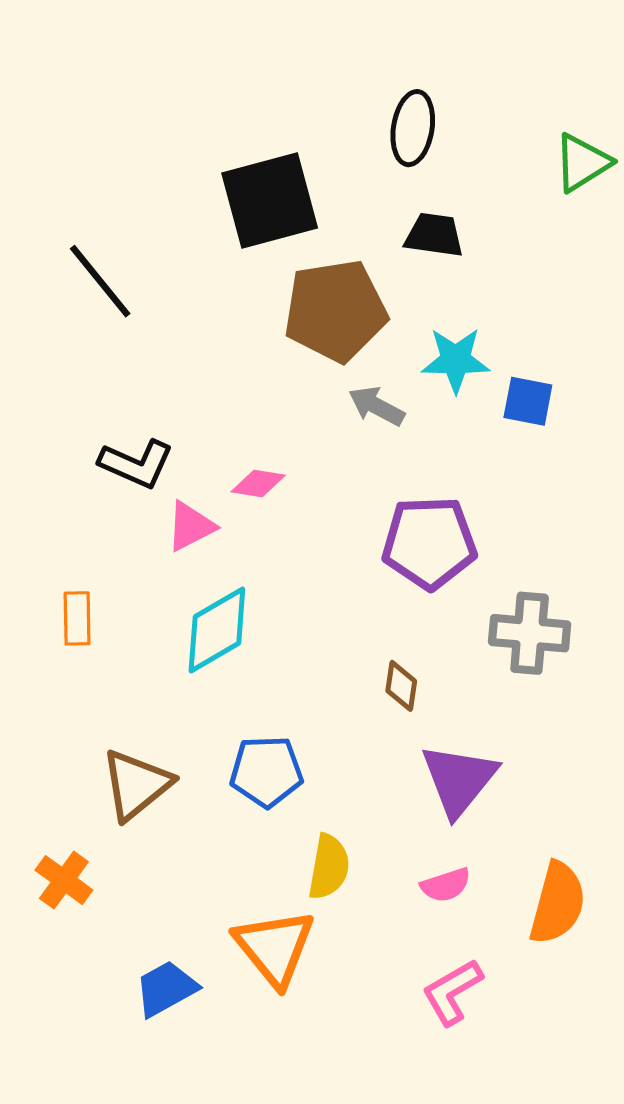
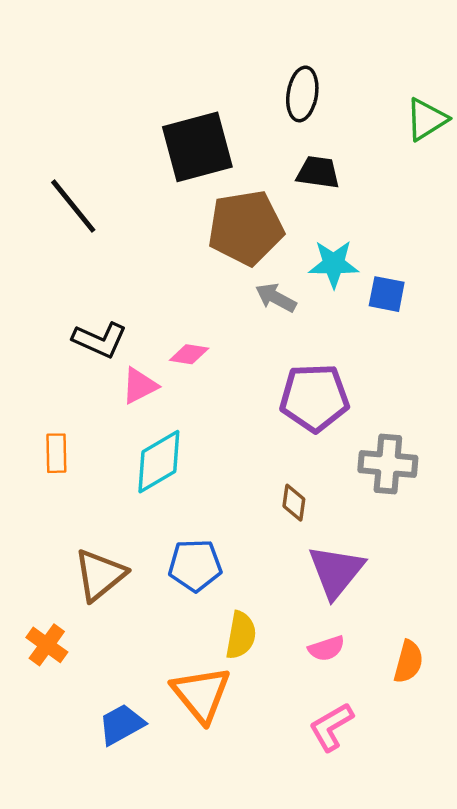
orange semicircle: (558, 903) -> (408, 662), size x0.7

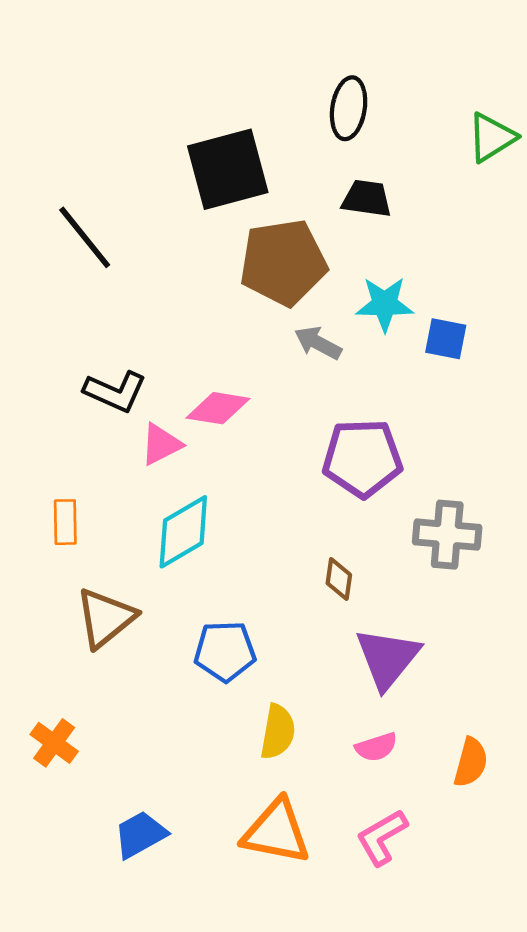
pink diamond: (189, 354) -> (218, 408), size x1.4
brown triangle: (100, 575) -> (106, 618), moved
orange triangle: (201, 694) -> (276, 832), moved, turned -40

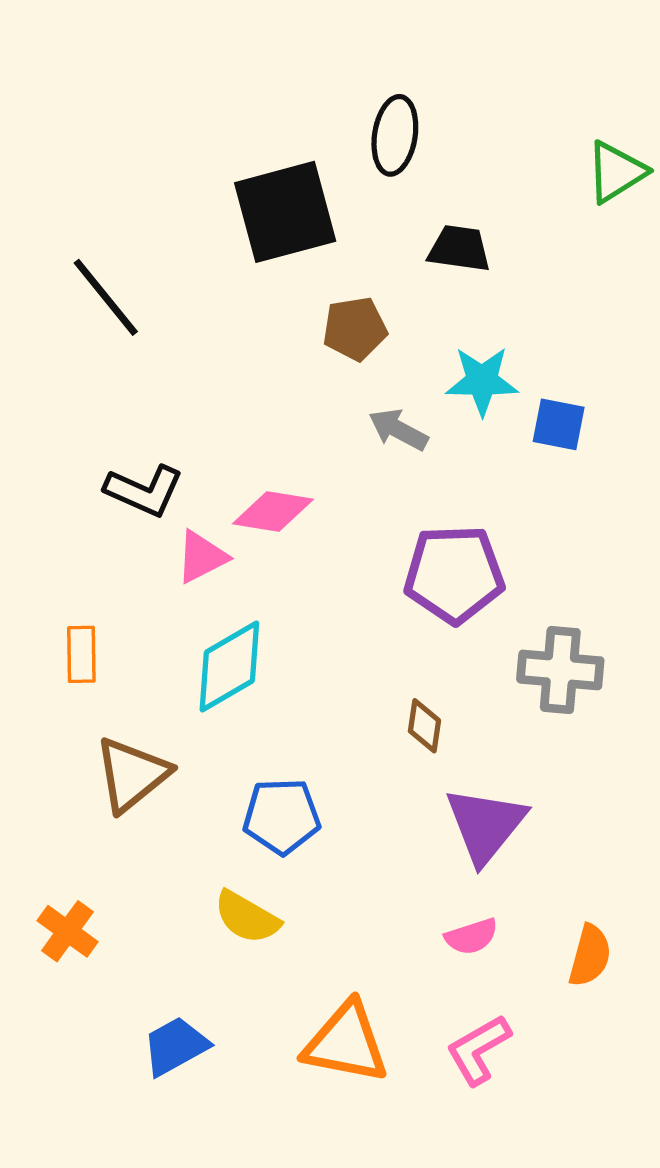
black ellipse: (349, 108) -> (395, 135), moved
brown pentagon: (283, 262) -> (355, 329), size x0.6
yellow semicircle: (278, 732) -> (247, 917), moved, turned 110

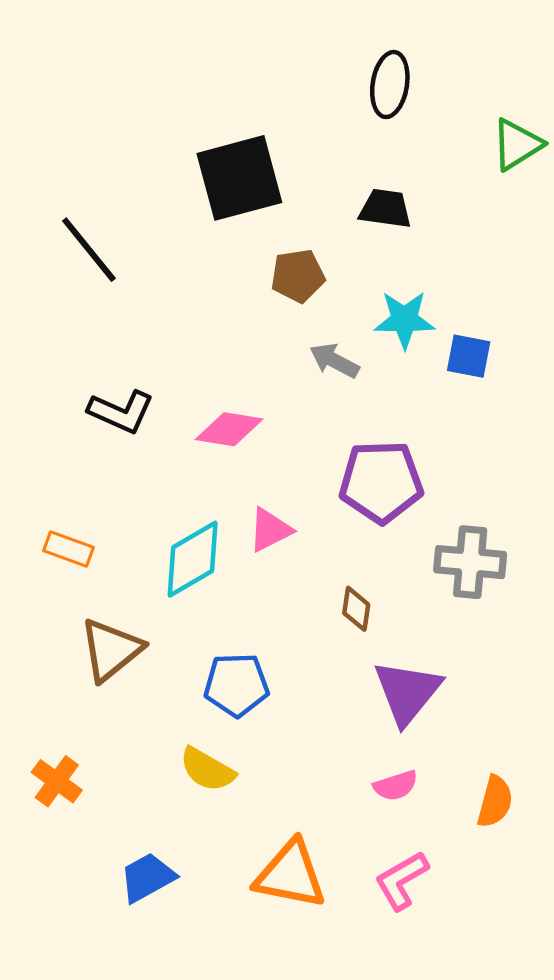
black ellipse: (395, 135) -> (390, 85), moved
pink triangle: (202, 557) -> (270, 530), moved
orange rectangle: (81, 654) -> (68, 549), turned -69

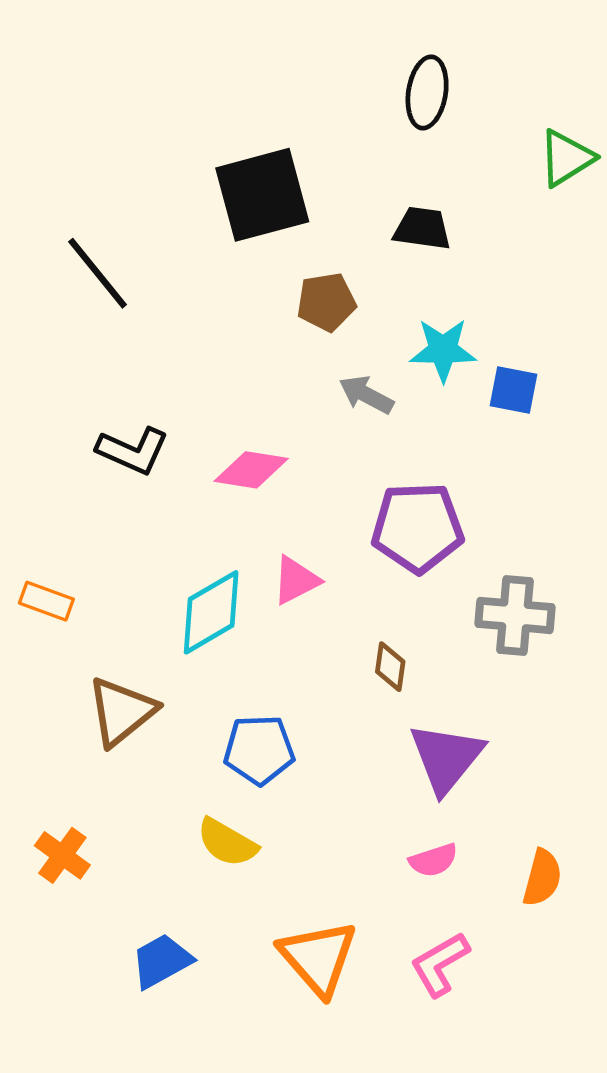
orange rectangle: (68, 549) -> (46, 601), moved
orange triangle: (290, 875) -> (318, 958), turned 38

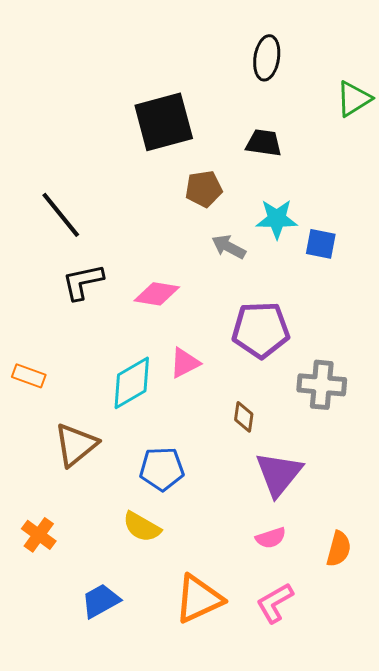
black line: (98, 273) -> (61, 215), moved
black L-shape: (133, 451) -> (83, 282), turned 144
orange triangle: (318, 958) -> (199, 599), turned 46

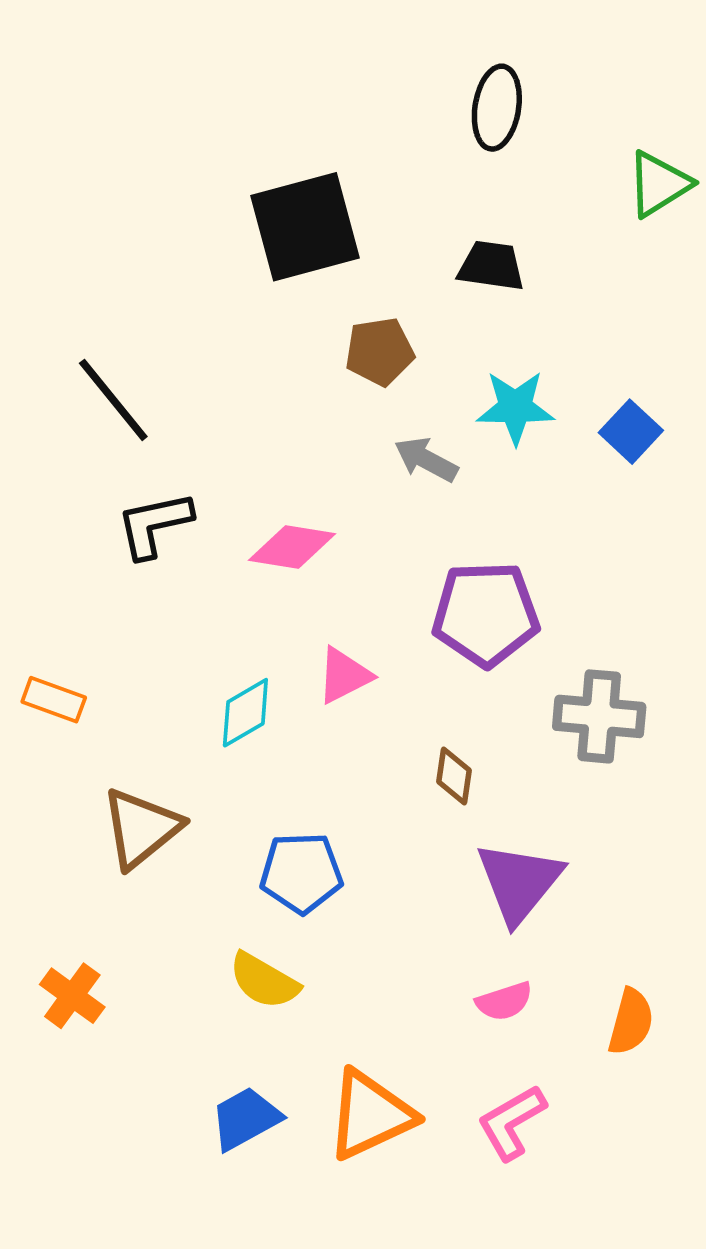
blue square: (321, 244) -> (631, 432), moved, turned 32
cyan diamond: (132, 383) -> (245, 713), size x0.7
blue trapezoid: (101, 601) -> (245, 1119), moved

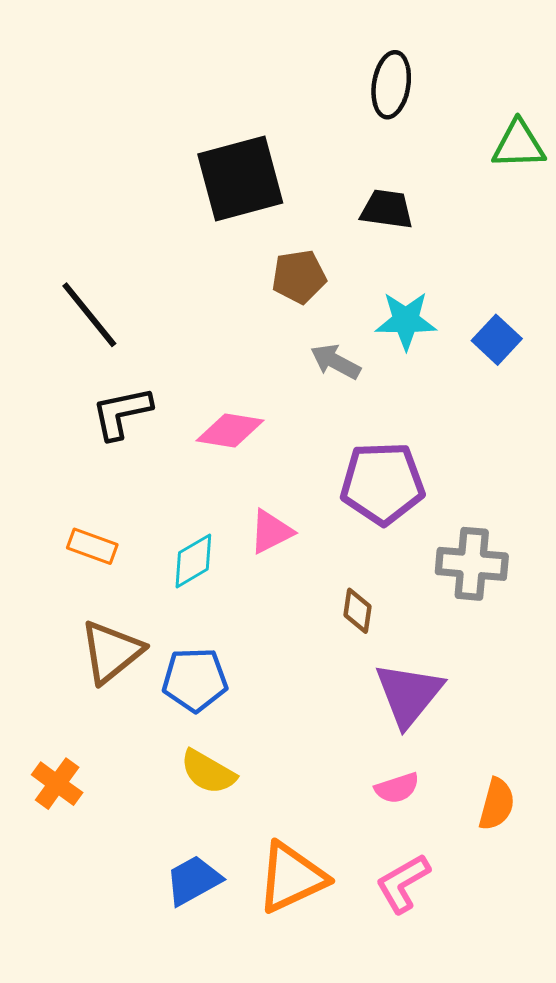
green triangle: (659, 184) -> (519, 145), turned 30
orange rectangle: (54, 700) -> (92, 546), moved
blue pentagon: (301, 873) -> (195, 680), moved

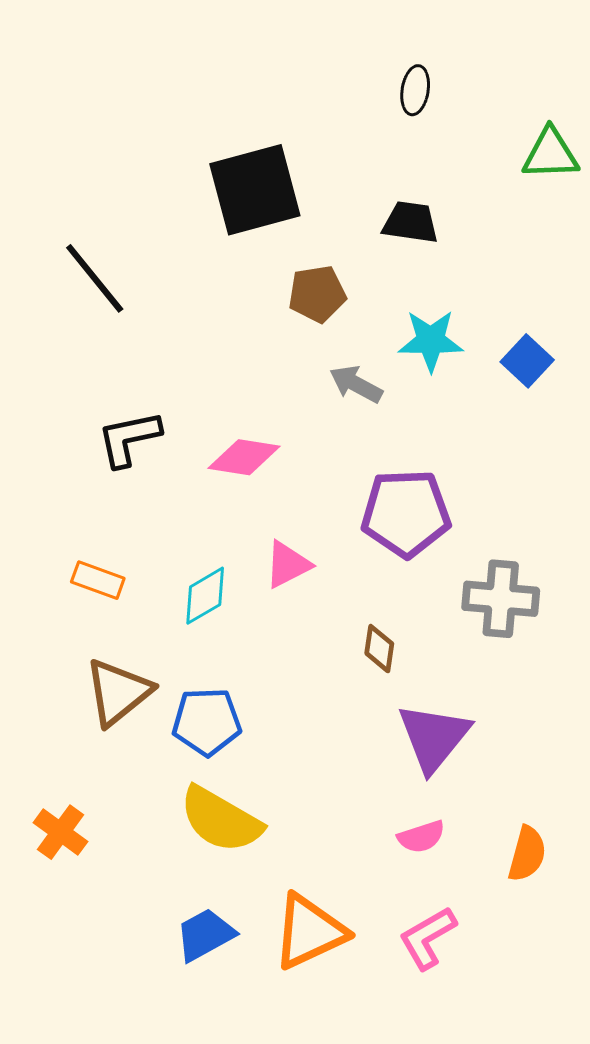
black ellipse: (391, 85) -> (415, 90), size x0.7
black line: (89, 315) -> (95, 278), moved
yellow semicircle: (208, 772) -> (221, 820), size x1.4

